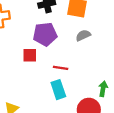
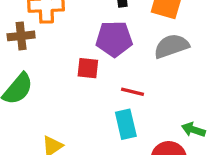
gray semicircle: (83, 35) -> (171, 46), size x1.5
green arrow: (103, 89) -> (193, 130), turned -88

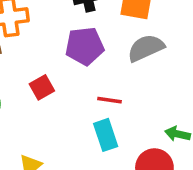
red square: (88, 68) -> (42, 87), moved, turned -30

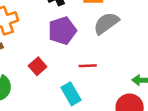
cyan rectangle: (106, 135) -> (71, 94), moved

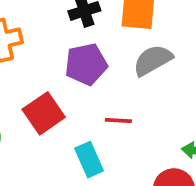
red square: (38, 66) -> (44, 113), size x1.5

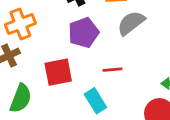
red square: (44, 113) -> (58, 72), turned 32

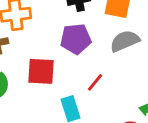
red line: (112, 70) -> (95, 82), turned -60

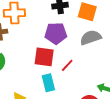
red square: (41, 71) -> (44, 57), moved

